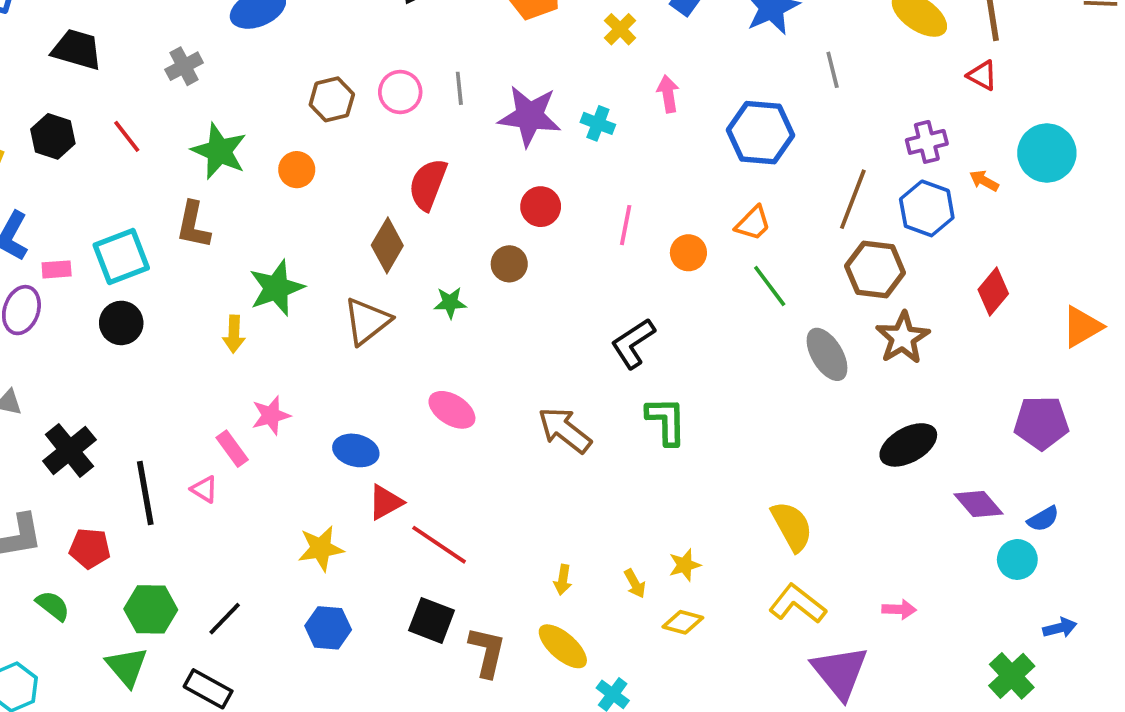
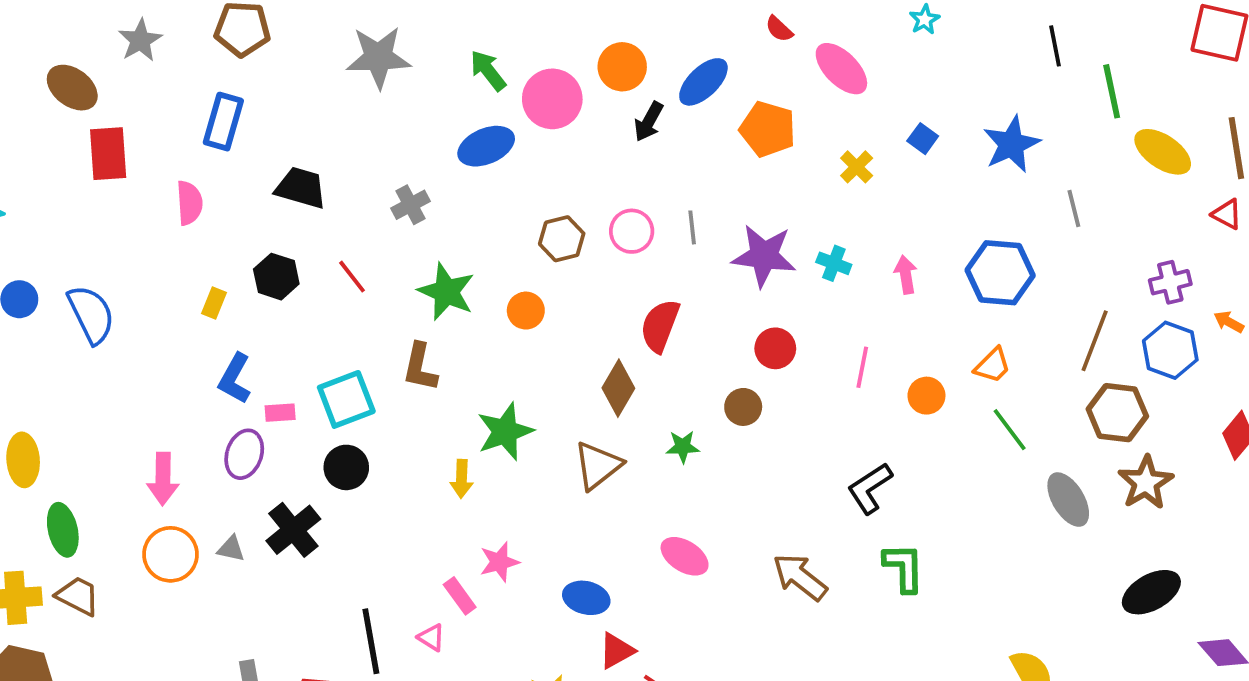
pink arrow: (668, 94) -> (906, 275), moved
black cross: (69, 450) -> (293, 530), moved

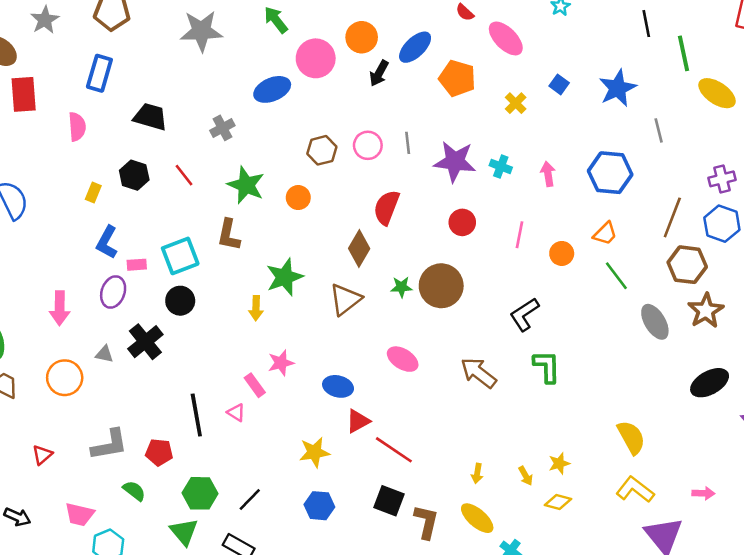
green arrow: (488, 71) -> (276, 20), moved
brown circle: (743, 407) -> (441, 286), moved, size x1.8
orange circle: (171, 554) -> (65, 378), moved

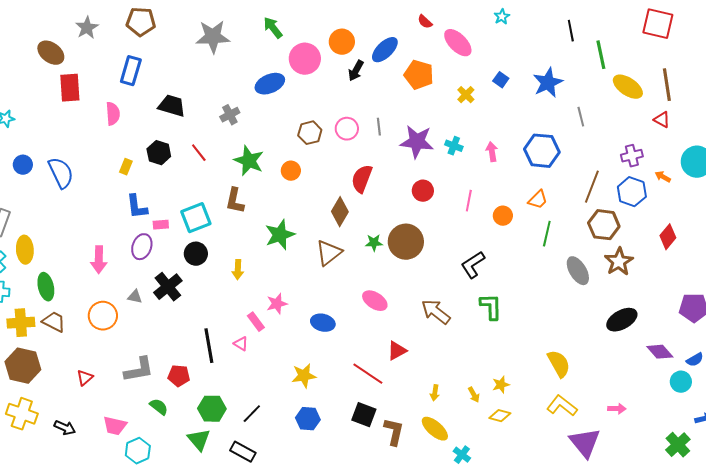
blue L-shape: (107, 242) -> (137, 207), turned -36
green line: (616, 276) -> (547, 234), turned 50
yellow arrow: (256, 308) -> (238, 270), moved
red triangle: (358, 421) -> (397, 351), moved

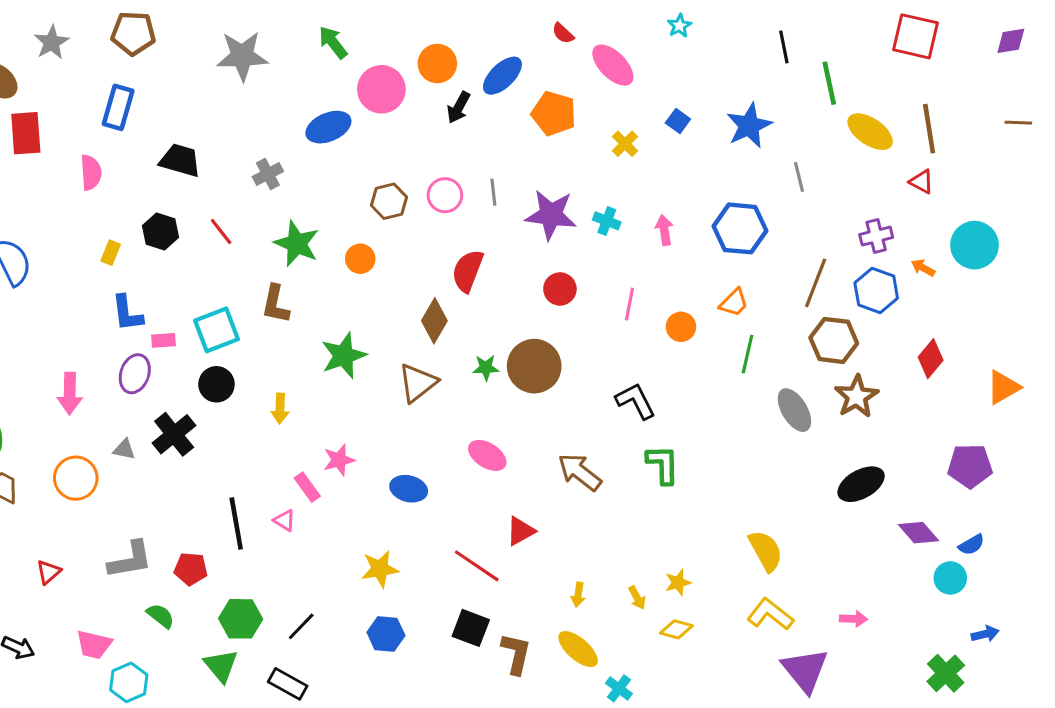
black L-shape: (473, 265) -> (636, 401), turned 96

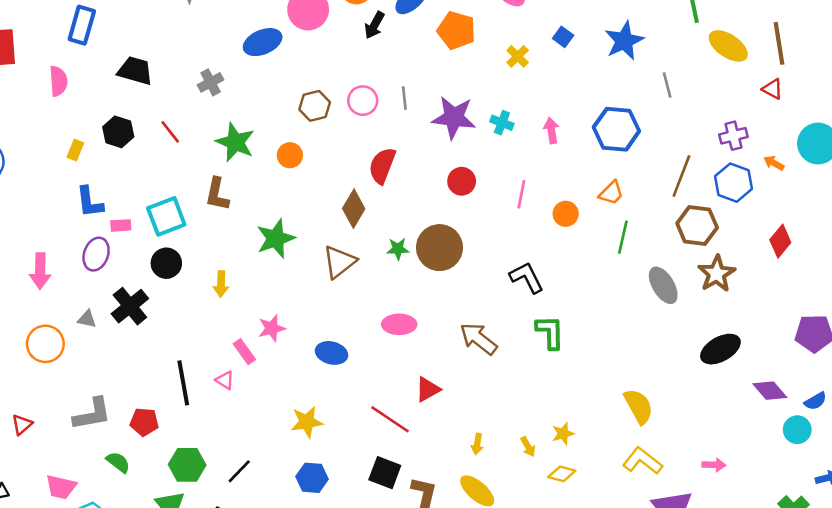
pink ellipse: (487, 455) -> (399, 324), turned -32

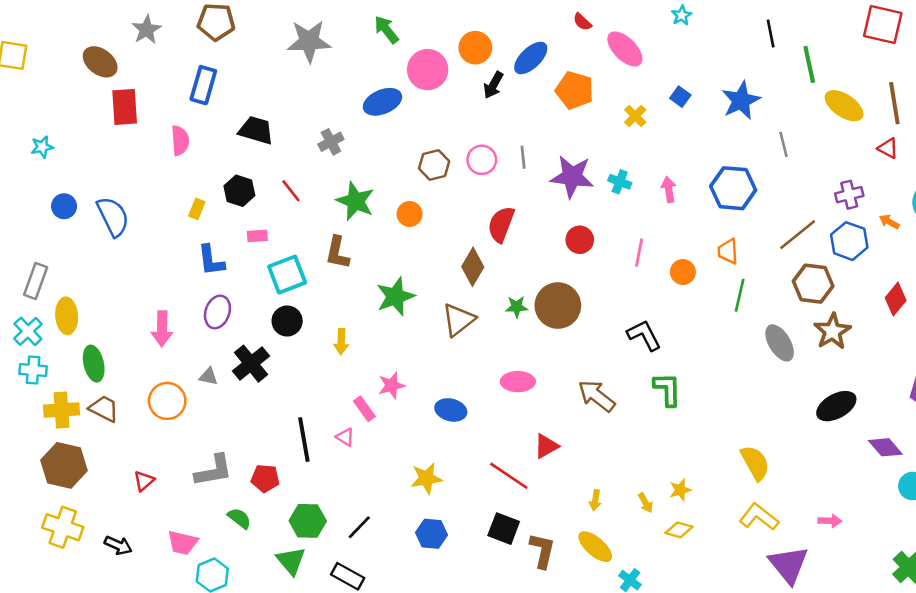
brown line: (681, 176) -> (798, 235), turned 30
orange trapezoid: (611, 193) -> (728, 251), turned 132
pink rectangle: (121, 225) -> (257, 236), moved

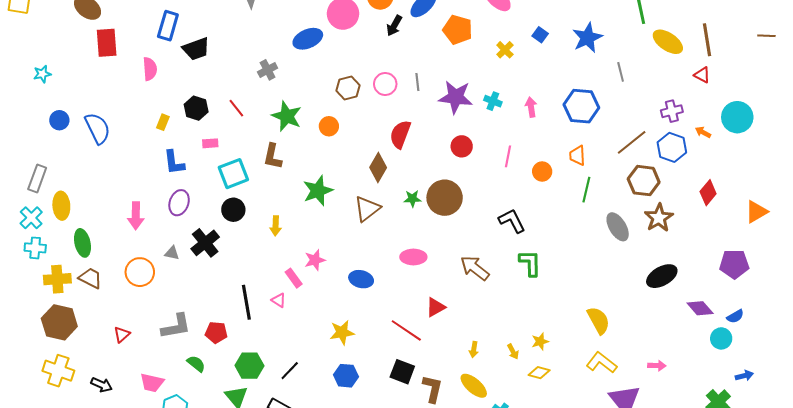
black trapezoid: (256, 130) -> (196, 49), moved, turned 144

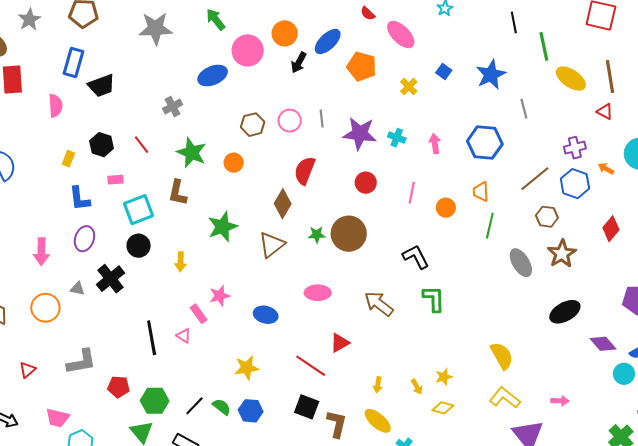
brown hexagon: (644, 181) -> (547, 217), size x0.7
red pentagon: (216, 332) -> (118, 387), moved
green semicircle: (196, 364) -> (222, 407), moved

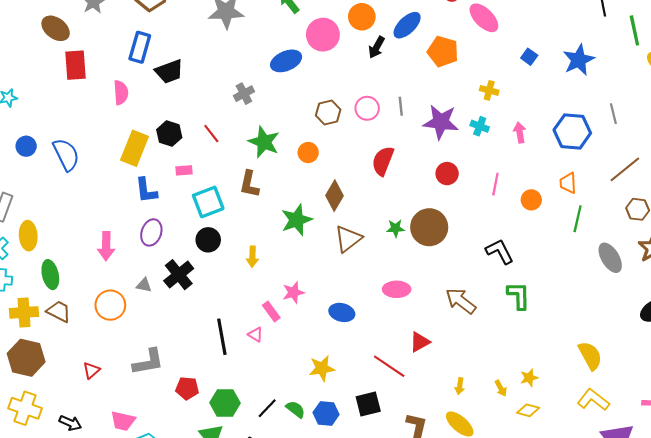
yellow cross: (409, 87) -> (489, 90), moved, turned -30
gray line: (524, 109) -> (613, 114), moved
yellow rectangle: (68, 159) -> (135, 148), size x2.0
brown diamond: (283, 204) -> (334, 196), moved
black square: (307, 407) -> (368, 404), moved, turned -35

